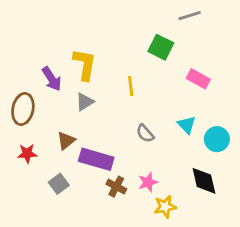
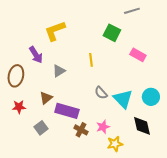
yellow L-shape: (85, 64) -> (55, 31), moved, turned -120
cyan triangle: (187, 125) -> (123, 99), moved, size x1.5

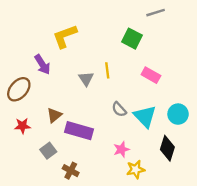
pink rectangle: (138, 55) -> (151, 75), moved
gray triangle: (59, 71) -> (86, 79), moved, turned -32
brown ellipse: (16, 76) -> (19, 89), turned 30
black diamond: (142, 126) -> (167, 148), turned 30
brown cross: (81, 130) -> (71, 171), moved

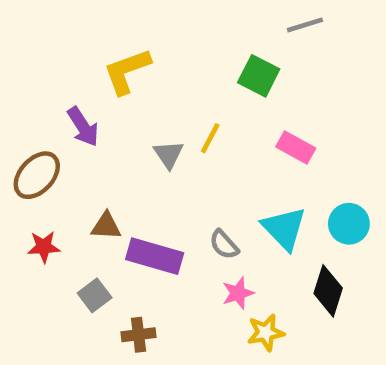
yellow line: (107, 70) -> (210, 138), turned 35
gray semicircle: (119, 109) -> (224, 245), moved
brown triangle: (54, 115) -> (106, 226), turned 42
brown cross: (71, 171) -> (139, 335), turned -35

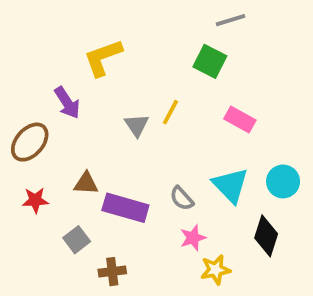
gray line: (305, 25) -> (230, 20), moved

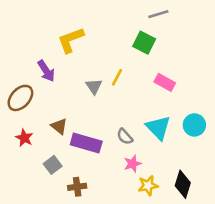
brown triangle: (86, 183) -> (59, 126), turned 36
red star: (35, 200) -> (24, 138), turned 30
black diamond: (266, 236) -> (183, 184), moved

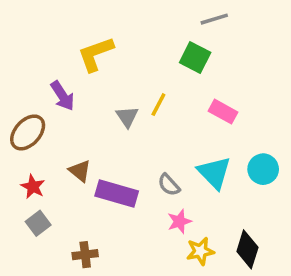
gray square: (53, 165) -> (38, 223), moved
brown cross: (77, 187) -> (85, 255), moved

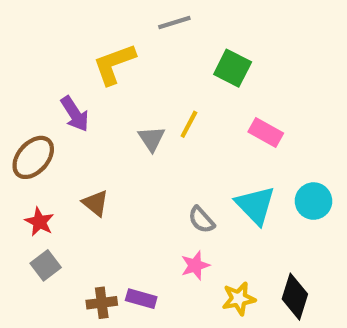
gray line: (214, 19) -> (174, 22), moved
purple rectangle: (117, 194) -> (141, 299), moved, size x0.6
pink star: (179, 221) -> (195, 265), moved

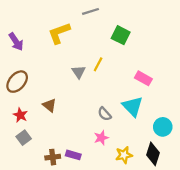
purple arrow: (75, 114) -> (16, 42), moved
pink rectangle: (266, 133) -> (143, 78), moved
cyan circle: (313, 201) -> (163, 127), moved

